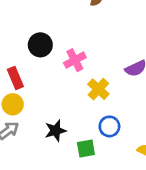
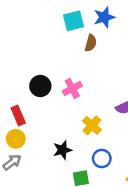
pink cross: (75, 60) -> (72, 88), moved
black star: (56, 131) -> (62, 150), moved

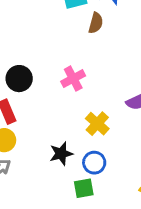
black circle: (40, 86) -> (19, 79), moved
blue circle: (102, 159) -> (94, 163), moved

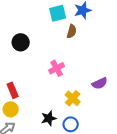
black circle: (19, 79) -> (21, 42), moved

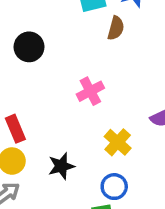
black star: (49, 118) -> (61, 166), moved

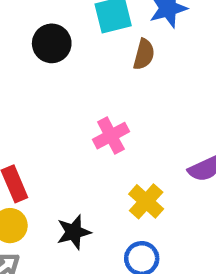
black circle: (29, 47) -> (52, 43), moved

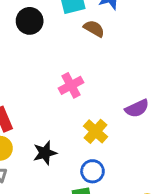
brown semicircle: (144, 54) -> (94, 29), turned -75

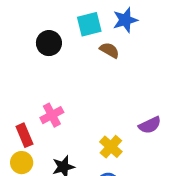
pink cross: (71, 85) -> (52, 115), moved

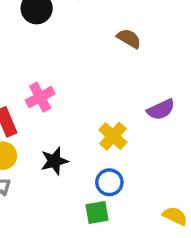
brown semicircle: (109, 50) -> (129, 38), moved

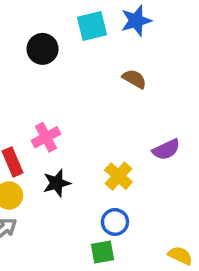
black star: (54, 161) -> (57, 183), moved

